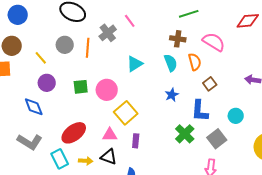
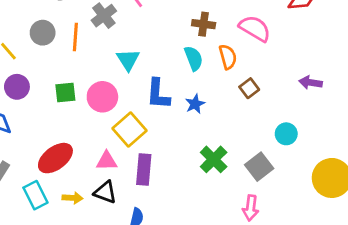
cyan triangle: (135, 64) -> (128, 60), moved, turned -30
blue L-shape: (200, 111) -> (158, 94), moved
purple rectangle: (136, 141) -> (144, 169), size x1.5

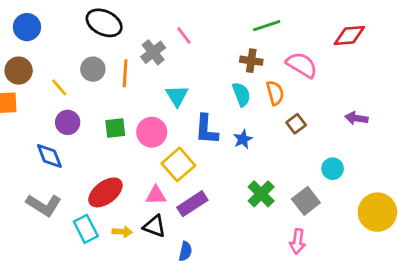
purple rectangle: (144, 169) -> (192, 204), turned 52

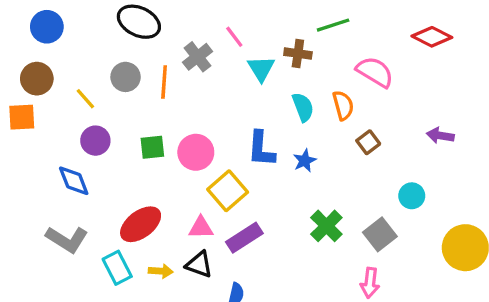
red diamond: (349, 35) -> (432, 37), turned 32
brown cross: (251, 61) -> (298, 54), moved
cyan triangle: (177, 96) -> (261, 69), moved

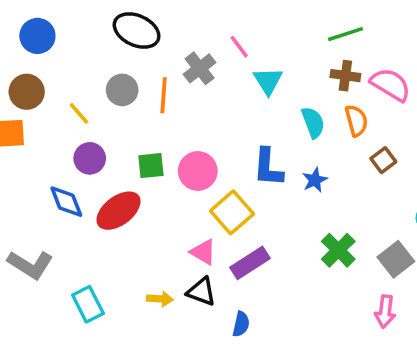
brown cross: (298, 54) -> (345, 76), moved
red ellipse: (141, 224) -> (119, 211), moved
pink triangle: (201, 228) -> (203, 252), turned 32
gray L-shape: (67, 239) -> (30, 265), moved
cyan rectangle: (117, 268) -> (88, 304), moved

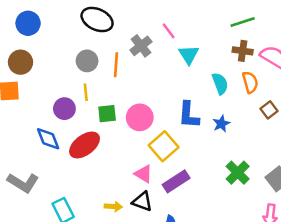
yellow line: (79, 113) -> (86, 92), moved, turned 36

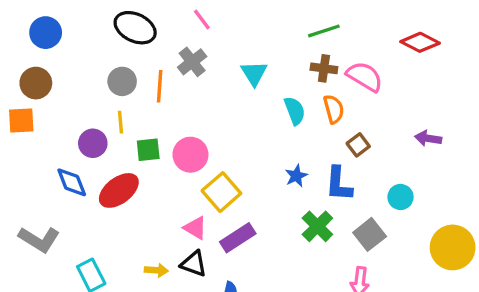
pink line: (169, 31) -> (202, 20), moved
blue L-shape: (189, 115) -> (339, 184), moved
blue star: (221, 124) -> (296, 176), moved

